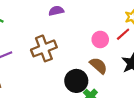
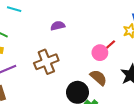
red line: (123, 34) -> (109, 46), moved

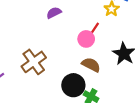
purple semicircle: (58, 26) -> (54, 13), moved

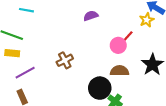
brown cross: (34, 62) -> (65, 60), size x0.7
brown semicircle: (91, 65) -> (119, 71), turned -36

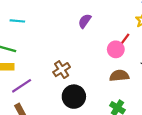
purple semicircle: (91, 16) -> (85, 21), turned -32
black circle: (100, 88) -> (74, 97), moved

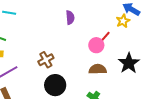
purple semicircle: (85, 21) -> (70, 17), turned 136

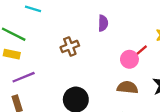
brown cross: (46, 60) -> (70, 46), moved

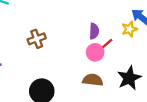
purple semicircle: (103, 23) -> (94, 31), moved

